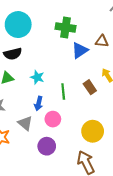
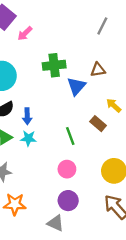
cyan star: (37, 77) -> (28, 138), moved
blue arrow: (39, 103) -> (27, 116), moved
gray triangle: (25, 123) -> (55, 223), moved

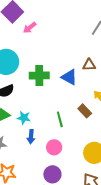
green cross: (54, 65) -> (39, 76), moved
blue triangle: (76, 86) -> (69, 77), turned -48
blue arrow: (27, 116) -> (31, 137), moved

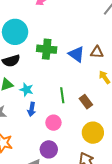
brown triangle: (89, 65) -> (97, 52), moved
brown rectangle: (85, 111) -> (86, 102), moved

